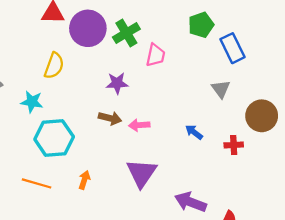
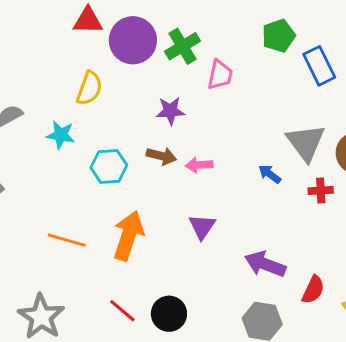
gray triangle: (221, 89) -> (306, 142), moved, size x1.6
cyan hexagon: (54, 138) -> (109, 166), moved, size x0.7
purple triangle: (142, 173) -> (202, 227), size x0.7
orange arrow: (84, 180) -> (128, 236), size x2.0

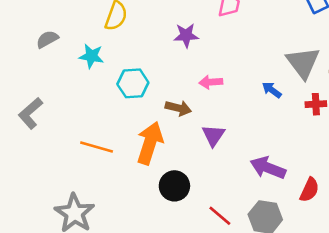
brown arrow: (161, 156) -> (178, 108), moved
red line: (122, 311) -> (220, 216), moved
black circle: (169, 314) -> (174, 186), moved

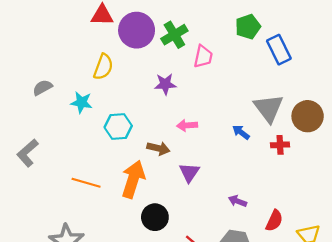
purple arrow: (268, 168) -> (238, 201), size x0.6

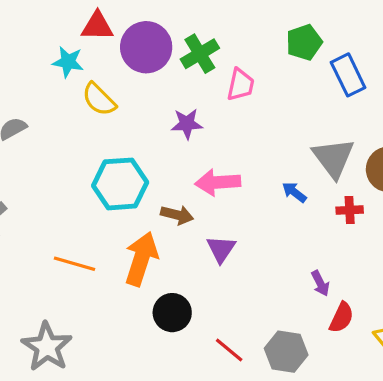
yellow semicircle: (103, 67) -> (99, 99), turned 115
cyan star: (81, 102) -> (68, 62), moved
pink arrow: (187, 125) -> (218, 182), size x1.5
cyan hexagon: (118, 127) -> (120, 184), size x1.4
purple arrow: (238, 201) -> (320, 283), moved, turned -138

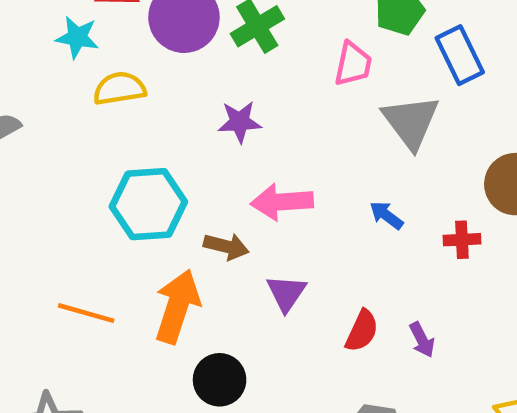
pink trapezoid: (241, 85) -> (353, 64), moved
yellow semicircle: (99, 99) -> (119, 88), turned 126
gray triangle: (333, 158) -> (411, 122), moved
red semicircle: (342, 317) -> (362, 331), moved

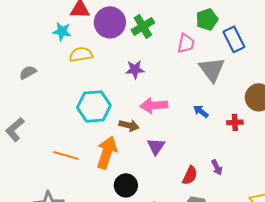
red semicircle: (362, 331) -> (190, 175), moved

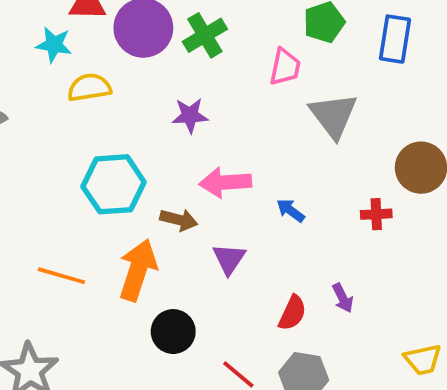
blue rectangle: (234, 39) -> (395, 39), moved, turned 35
blue arrow: (201, 111) -> (291, 210), moved

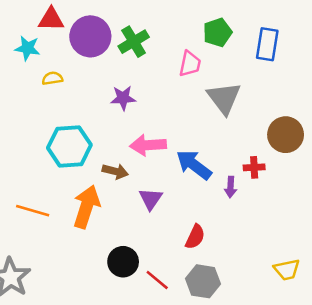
yellow semicircle: (89, 87) -> (52, 78), size x0.7
blue arrow: (291, 210) -> (194, 165), size x1.8
purple arrow: (343, 298) -> (231, 187), moved, turned 30
black circle: (173, 332) -> (123, 262), moved

